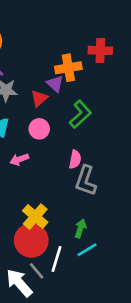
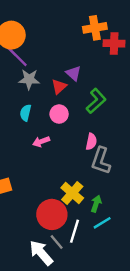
orange cross: (68, 68) -> (95, 28), moved
yellow cross: (35, 217) -> (72, 193), moved

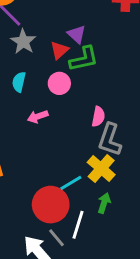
gray star: (29, 79) -> (23, 42), turned 30
green L-shape: (96, 101) -> (84, 59), moved, turned 30
yellow cross: (72, 193) -> (101, 168), moved
green arrow: (96, 204) -> (104, 203), moved
cyan line: (102, 223) -> (71, 183), moved

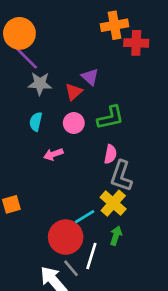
gray star: (23, 42) -> (40, 84), turned -30
green L-shape: (84, 59) -> (110, 118), moved

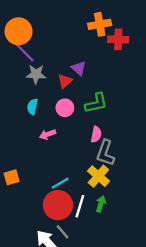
cyan line: (85, 217) -> (60, 183), moved
white line: (91, 256) -> (80, 206), moved

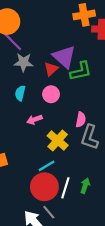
purple triangle: (79, 68) -> (64, 57), size x1.6
green L-shape: (96, 103) -> (81, 71), moved
yellow cross: (98, 176) -> (58, 141), moved

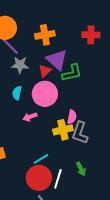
orange cross: (84, 15) -> (45, 35), moved
pink circle: (51, 94) -> (45, 94), size x1.6
yellow cross: (58, 141) -> (63, 130), moved, turned 36
green arrow: (85, 186) -> (81, 169), moved, turned 136

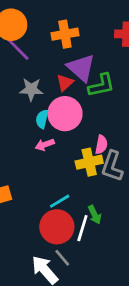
gray star: (20, 65) -> (31, 89), moved
cyan semicircle: (17, 93) -> (42, 119), moved
green arrow: (81, 169) -> (95, 215), moved

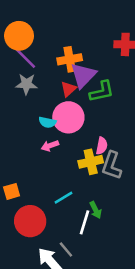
orange cross: (65, 34) -> (70, 59), moved
purple triangle: (81, 68) -> (83, 75), turned 32
gray star: (31, 89) -> (26, 84), moved
cyan semicircle: (42, 119) -> (47, 122), turned -91
red circle: (57, 227) -> (30, 221), moved

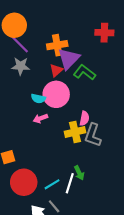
green L-shape: (102, 91) -> (84, 72), turned -130
cyan line: (63, 198) -> (52, 184), moved

